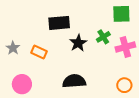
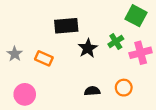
green square: (121, 14) -> (136, 16), turned 30
black semicircle: (74, 81) -> (92, 91), moved, size x0.6
orange circle: (124, 85) -> (124, 88), moved

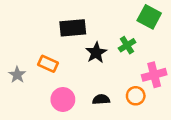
pink cross: (141, 53) -> (154, 75), moved
gray star: (15, 54) -> (17, 75), moved
pink circle: (25, 94) -> (63, 99), moved

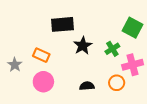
green square: (149, 17) -> (133, 28), moved
green cross: (127, 45) -> (112, 49), moved
pink circle: (63, 99) -> (43, 82), moved

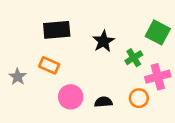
black rectangle: (63, 24) -> (57, 30), moved
black star: (83, 46) -> (103, 41), moved
pink circle: (43, 82) -> (71, 97), moved

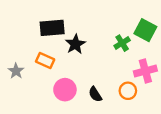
black star: (103, 41) -> (75, 44), moved
green cross: (134, 58) -> (122, 43), moved
black semicircle: (103, 102) -> (95, 94), turned -119

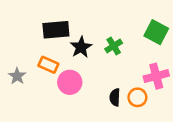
green cross: (122, 43) -> (114, 46), moved
pink circle: (65, 90) -> (70, 82), moved
black semicircle: (95, 94) -> (115, 97), moved, turned 35

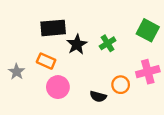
pink circle: (70, 82) -> (58, 87), moved
black semicircle: (115, 97) -> (98, 97), moved, turned -77
orange circle: (137, 97) -> (121, 85), moved

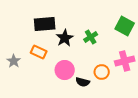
pink circle: (58, 87) -> (65, 70), moved

